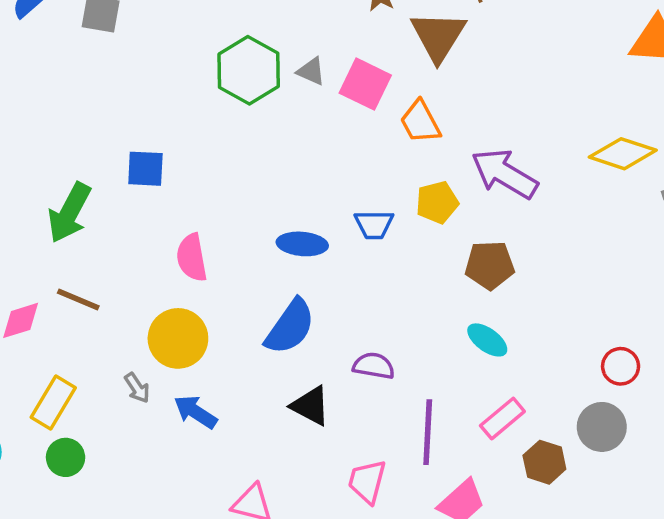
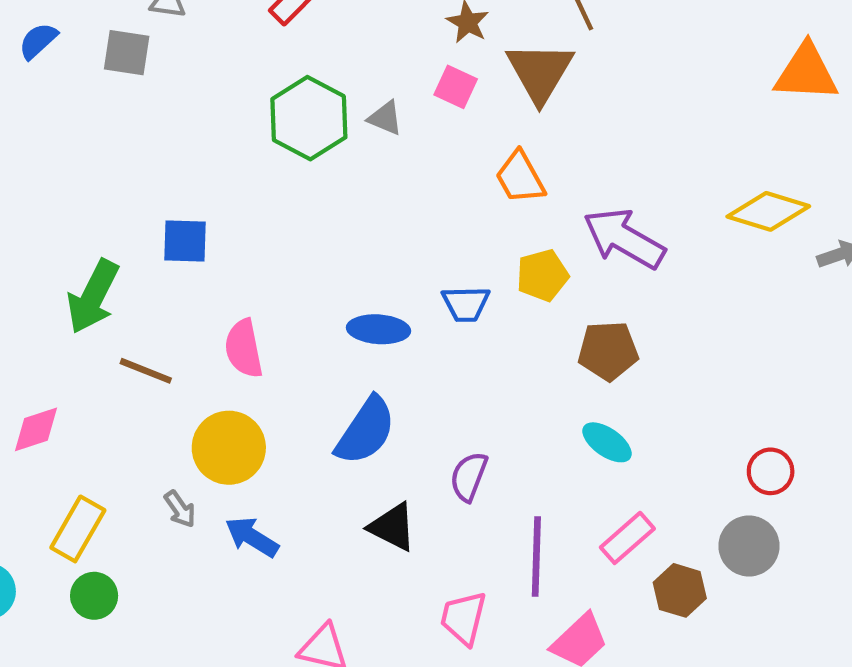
pink square: (365, 84) -> (456, 87), moved, size x0.7
brown line: (78, 300) -> (146, 371), moved
purple semicircle: (374, 366) -> (469, 477), turned -78

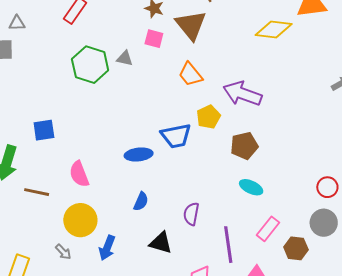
yellow diamond: (768, 211) -> (274, 29), moved
blue trapezoid: (466, 304) -> (176, 136), size x1.4
blue semicircle: (366, 431) -> (141, 201), size x0.6
blue arrow: (252, 537) -> (107, 248), moved, turned -90

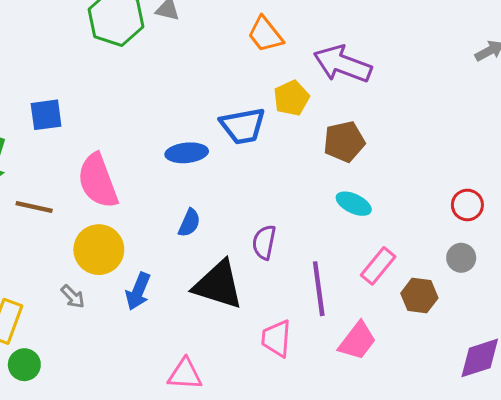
pink semicircle: (79, 174) -> (98, 181), size x1.4
gray circle: (324, 223) -> (461, 258), size x0.7
black triangle: (161, 243) -> (218, 285), size x1.5

